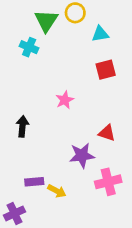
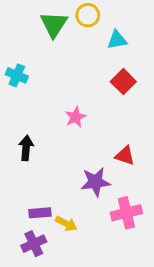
cyan cross: (29, 47) -> (17, 75), moved
red square: (106, 70) -> (123, 82), turned -30
purple cross: (15, 213) -> (34, 244), moved

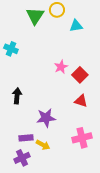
red square: (123, 82) -> (80, 75), moved
pink star: (75, 117) -> (61, 67), moved
purple star: (96, 182) -> (46, 118), moved

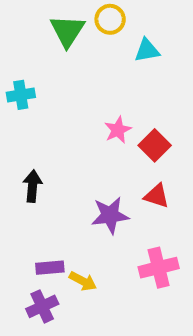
cyan cross: (11, 49) -> (21, 95), turned -32
purple star: (46, 118) -> (110, 215), moved

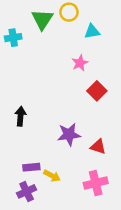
cyan cross: (21, 95) -> (13, 38), moved
pink star: (118, 130) -> (80, 63), moved
red triangle: (157, 196) -> (98, 147), moved
pink cross: (159, 268) -> (96, 183), moved

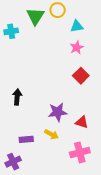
pink star: (80, 63) -> (77, 47), moved
yellow arrow: (52, 176) -> (51, 134), moved
purple cross: (27, 191) -> (13, 162), moved

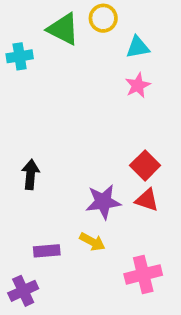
green triangle: (35, 16) -> (63, 29), turned -36
red square: (81, 76) -> (145, 165), moved
red triangle: (82, 122) -> (147, 200), moved

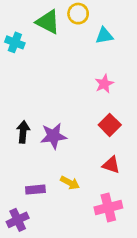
cyan cross: (20, 56) -> (15, 42), turned 30
pink star: (138, 85) -> (104, 84), moved
red triangle: (147, 200) -> (111, 165), moved
purple star: (103, 202) -> (53, 136), moved

